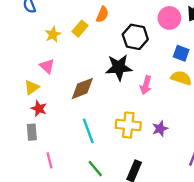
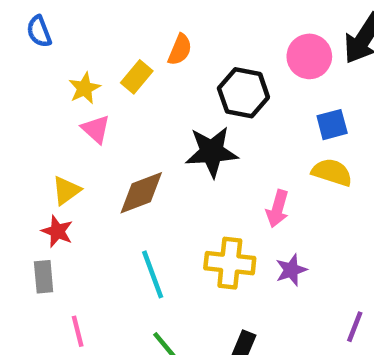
blue square: (181, 53) -> (332, 125), turned -35
pink triangle: (47, 66) -> (96, 129), moved
pink arrow: (146, 85) -> (278, 209), moved
yellow triangle: (32, 87) -> (66, 190), moved

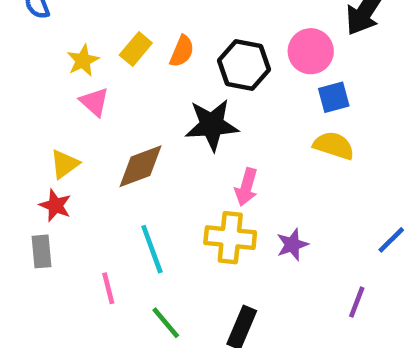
orange semicircle: (180, 50) -> (182, 51), moved
pink circle: (309, 56) -> (311, 51), moved
pink arrow: (278, 209) -> (246, 187), moved
pink line: (78, 331) -> (108, 288), moved

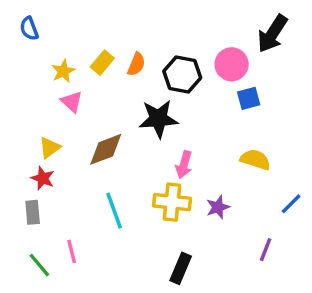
yellow semicircle: (334, 146) -> (255, 160), moved
pink line: (108, 288) -> (72, 251), moved
green line: (166, 323) -> (39, 265), moved

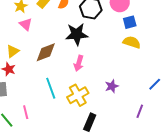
yellow semicircle: (255, 160) -> (132, 42), moved
pink arrow: (184, 165) -> (79, 63), moved
yellow cross: (172, 202) -> (78, 95), moved, turned -35

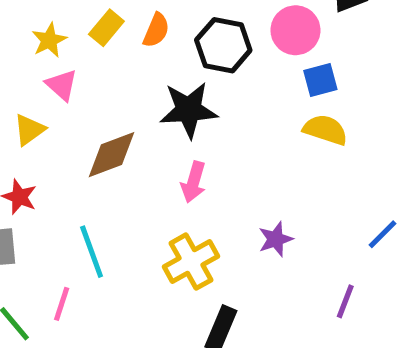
yellow triangle: (13, 51) -> (29, 130), moved
cyan line: (51, 88) -> (92, 252), moved
pink line: (26, 112) -> (62, 304), turned 32

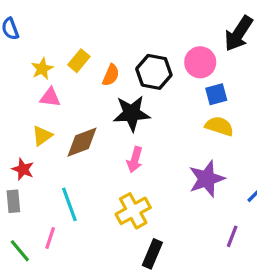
orange semicircle: (156, 30) -> (111, 75), moved
pink triangle: (62, 85) -> (50, 97), turned -35
yellow triangle: (29, 130) -> (42, 136), moved
purple star: (276, 239) -> (207, 179), moved, size x1.6

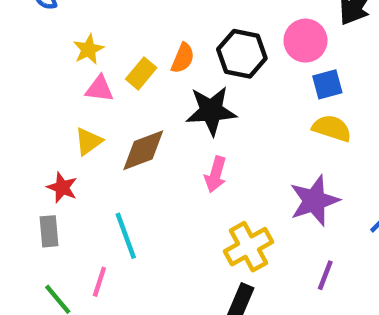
yellow rectangle: (79, 61) -> (141, 73), moved
yellow cross: (133, 211) -> (248, 247), moved
purple line: (232, 236) -> (325, 275), moved

